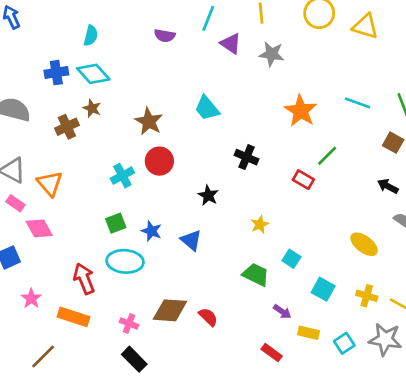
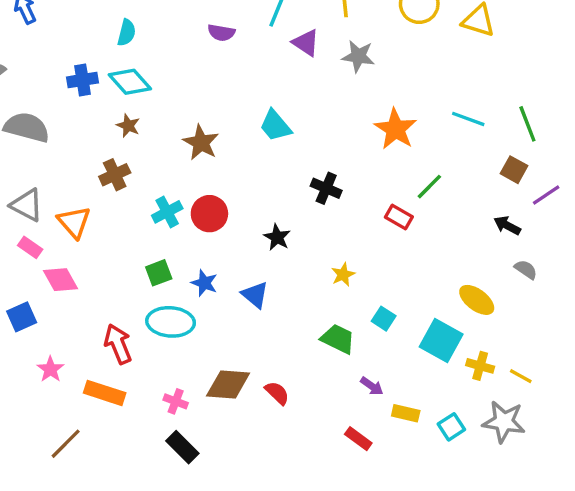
brown cross: (67, 127) -> (115, 175), moved
red circle: (159, 161) -> (209, 214), moved
cyan square: (323, 289) -> (441, 341), moved, size x1.4

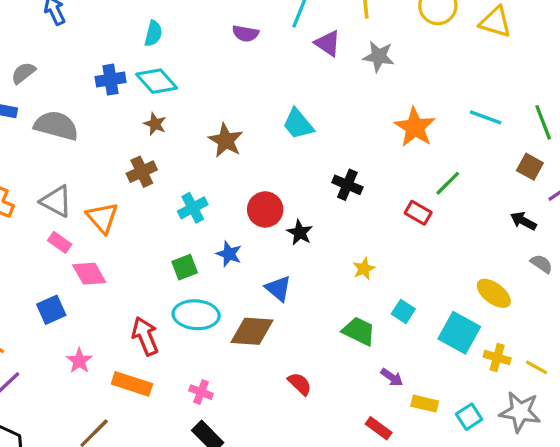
red circle: (209, 214) -> (265, 209), moved
blue star: (204, 283) -> (229, 254), moved
brown diamond: (228, 384) -> (252, 331), moved

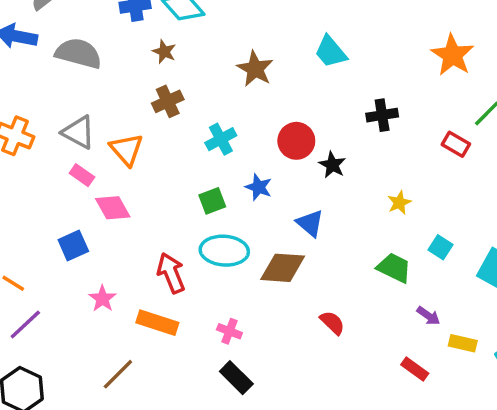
brown star: (155, 124) -> (164, 52), moved
black cross: (347, 185) -> (382, 115), turned -32

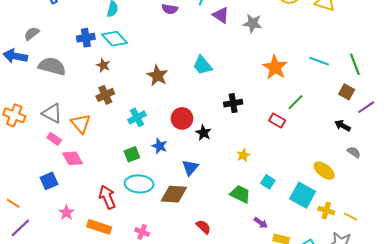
blue triangle: (310, 223) -> (190, 168), turned 30

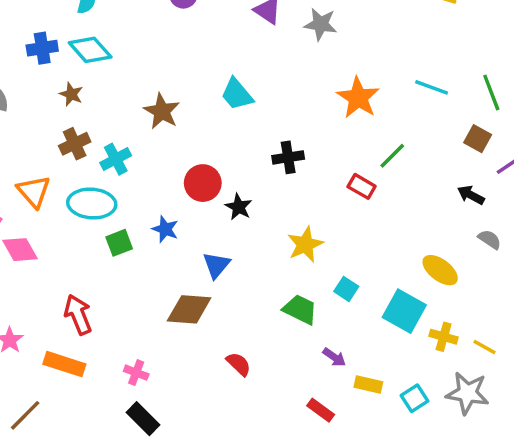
cyan cross: (137, 117) -> (116, 159), moved
yellow star: (243, 155) -> (305, 244), size x1.5
cyan ellipse: (139, 184) -> (92, 204), moved

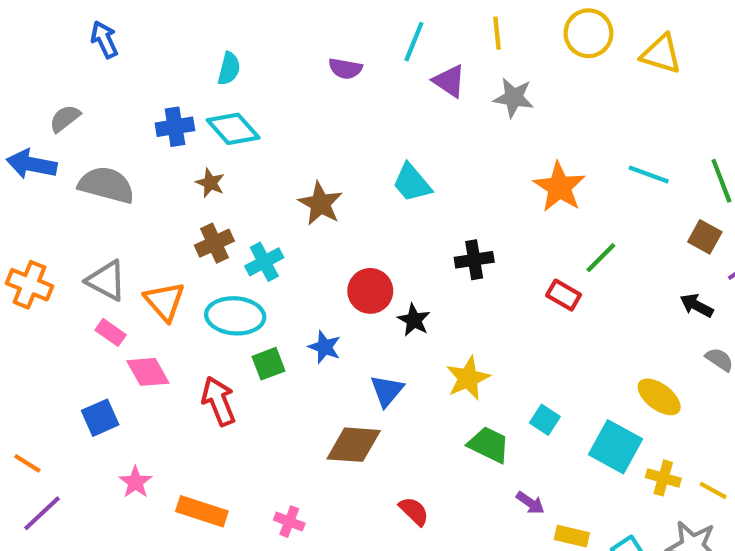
yellow star: (305, 244) -> (468, 378), moved
red arrow: (78, 315) -> (219, 401), moved

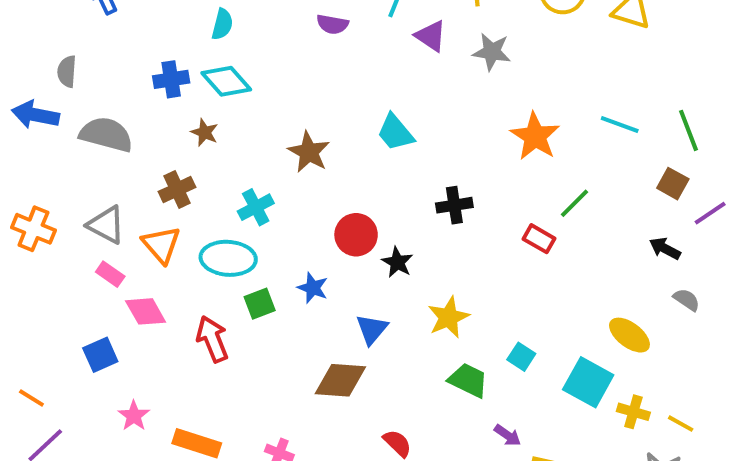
gray semicircle: (65, 118) -> (67, 71), turned -48
brown cross: (214, 243) -> (177, 189), moved

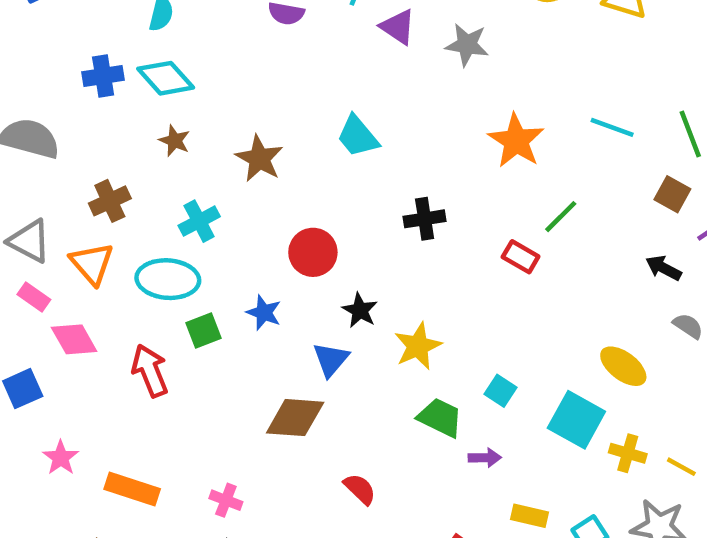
brown star: (205, 132) -> (175, 141), moved
black star: (397, 262) -> (360, 310), moved
purple arrow: (508, 435) -> (485, 458), moved, turned -36

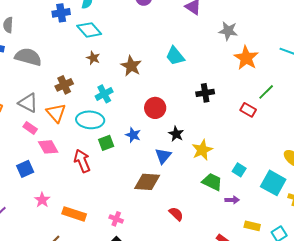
gray star: (467, 45) -> (228, 31), moved
blue cross: (103, 76) -> (61, 13), moved

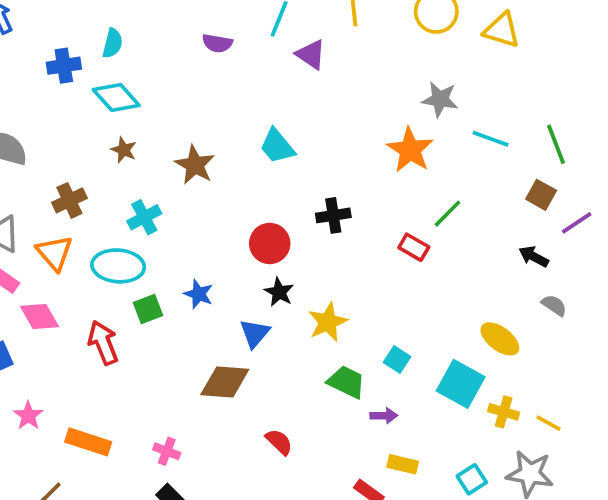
gray star: (228, 31) -> (440, 99), moved
red circle: (155, 108) -> (270, 243), moved
yellow rectangle: (252, 226) -> (403, 464), moved

